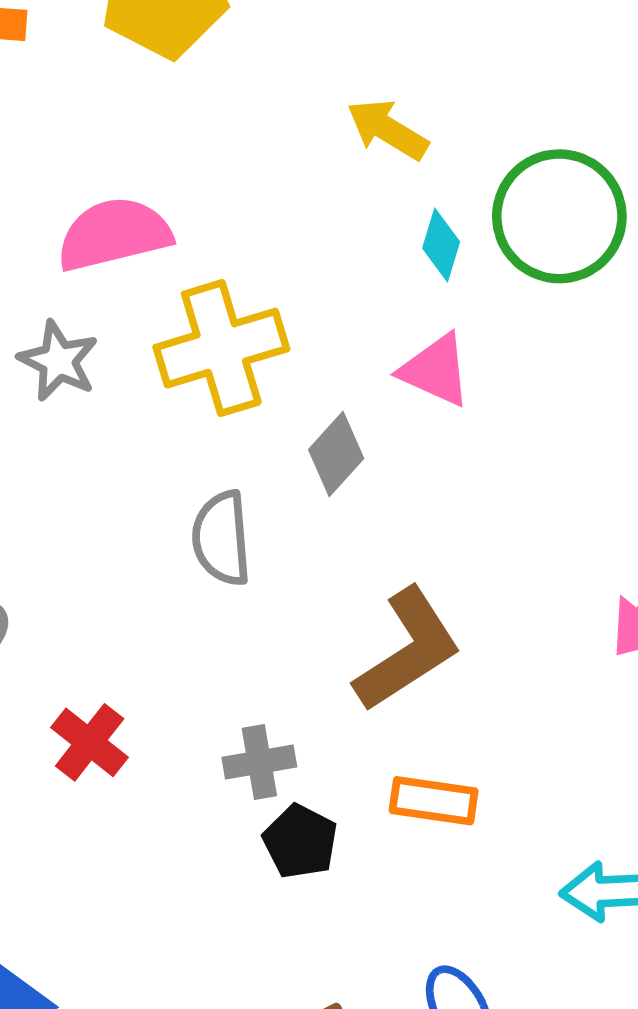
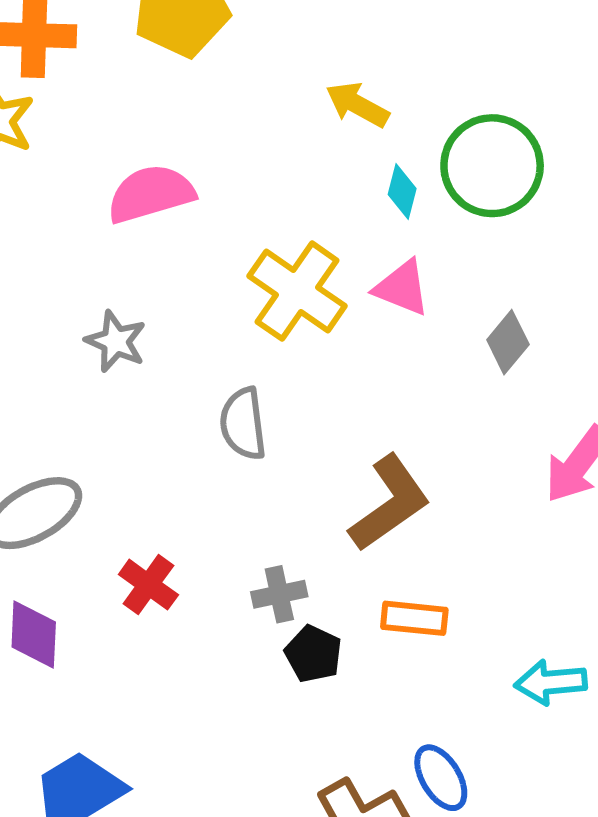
yellow cross: (221, 348) -> (297, 291), moved, turned -36
gray star: (58, 361) -> (116, 341), moved
gray diamond: (336, 454) -> (508, 342), moved

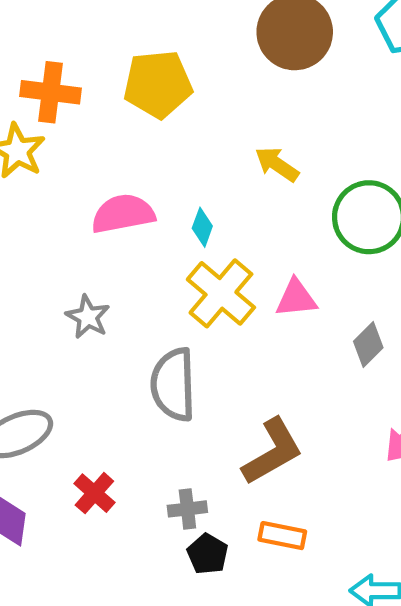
cyan diamond: (402, 192) -> (202, 227), moved
pink triangle: (402, 288) -> (296, 298), turned -33
gray semicircle: (243, 424) -> (173, 385), size x1.4

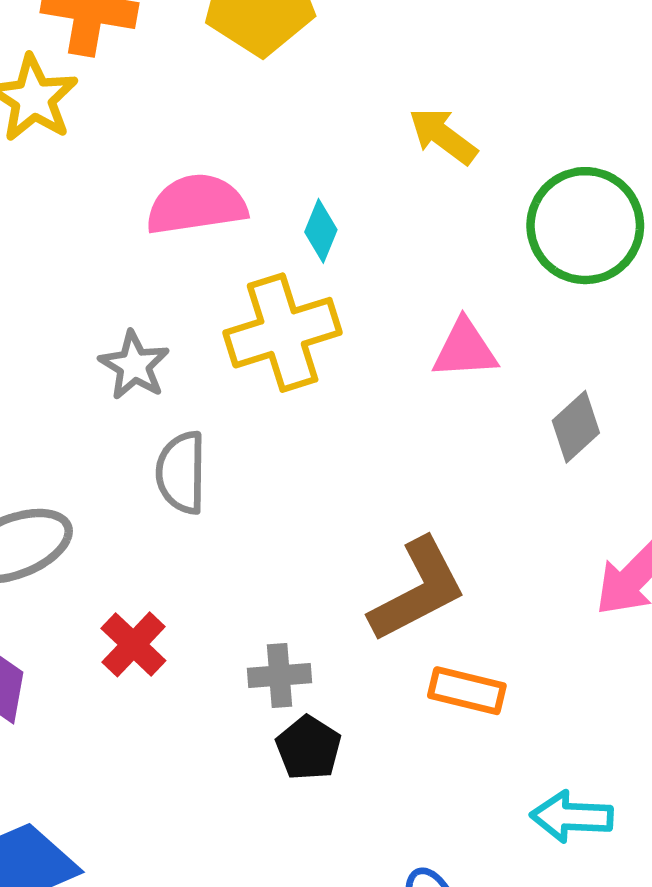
yellow cross: (221, 293) -> (283, 333), moved, turned 30
gray semicircle: (173, 385) -> (181, 473), moved, size x0.7
orange rectangle: (282, 536) -> (467, 691), moved

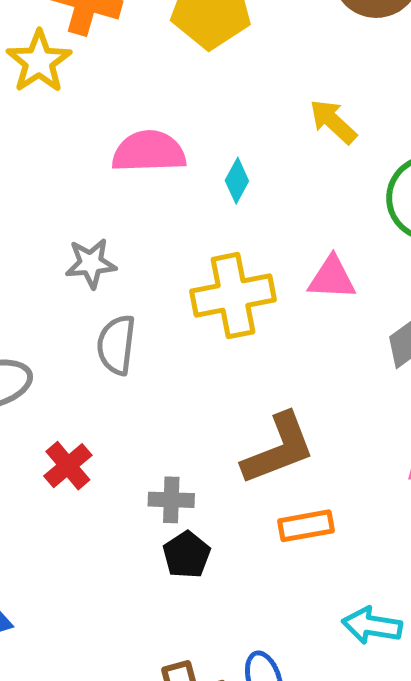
yellow cross: (283, 333) -> (233, 296), moved
gray star: (134, 365) -> (91, 263), turned 30
orange rectangle: (467, 691) -> (306, 526), turned -30

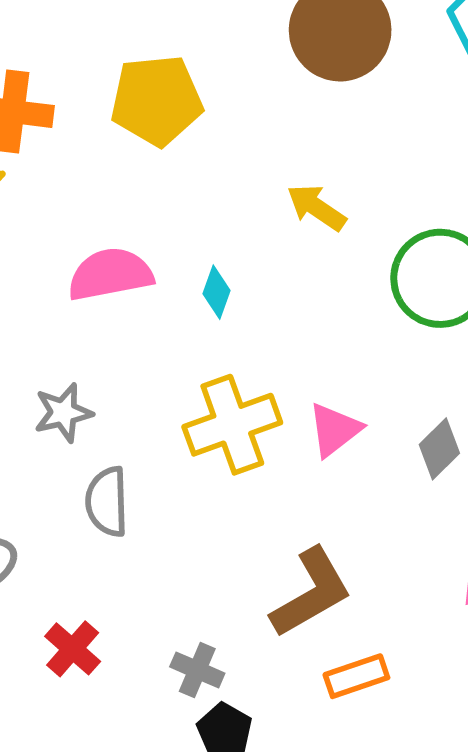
pink triangle: (332, 278) -> (335, 430), moved, turned -32
gray cross: (171, 500) -> (197, 670), turned 30

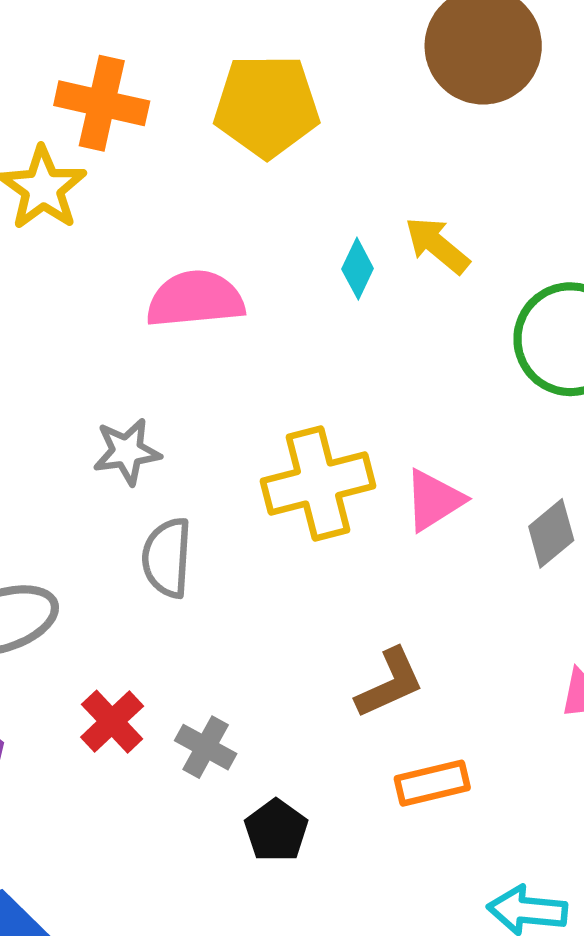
cyan diamond: (217, 292) -> (358, 269), moved
brown L-shape: (311, 593) -> (390, 683), size x0.7
gray cross: (197, 670) -> (206, 747), moved

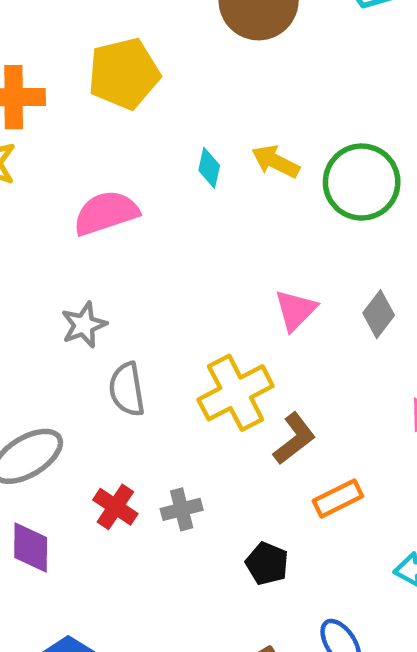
yellow arrow: (437, 245) -> (276, 162), moved
yellow cross: (318, 483) -> (236, 393), moved
gray cross: (206, 747) -> (182, 509), turned -30
black pentagon: (276, 831) -> (267, 563), moved

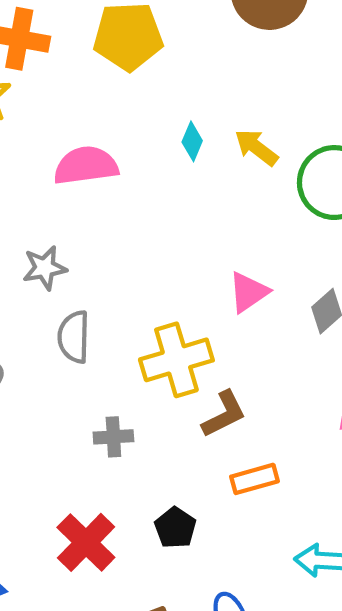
red cross: (115, 507) -> (86, 542), moved, size x1.4
gray cross: (182, 509) -> (113, 437), moved

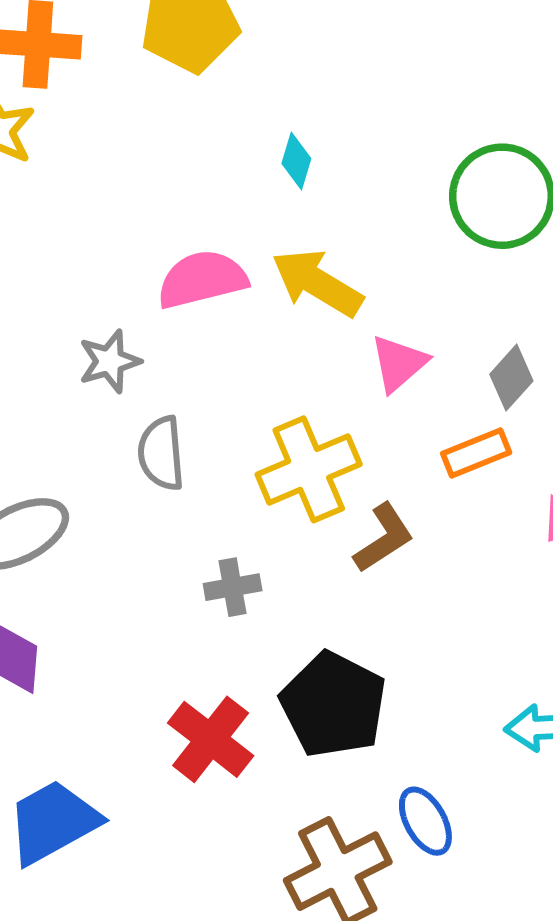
yellow arrow: (256, 147) -> (317, 283), moved, size x1.4
pink semicircle: (86, 166) -> (202, 279), moved
orange rectangle: (254, 479) -> (476, 453), moved
black pentagon: (175, 528) -> (334, 705), size x1.8

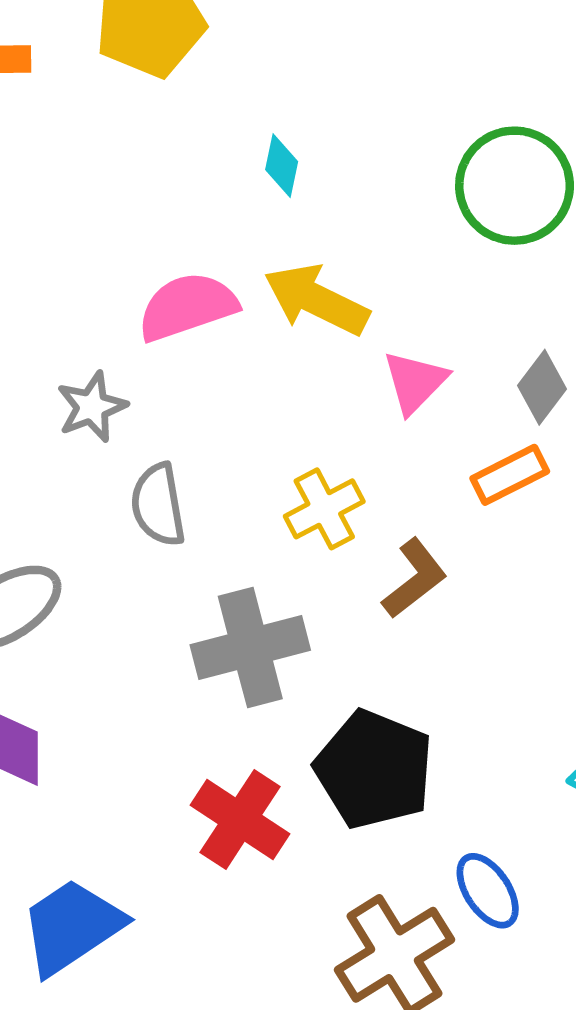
yellow cross: (309, 469) -> (324, 509), size x0.7
gray cross: (233, 587) -> (250, 648), size x1.8

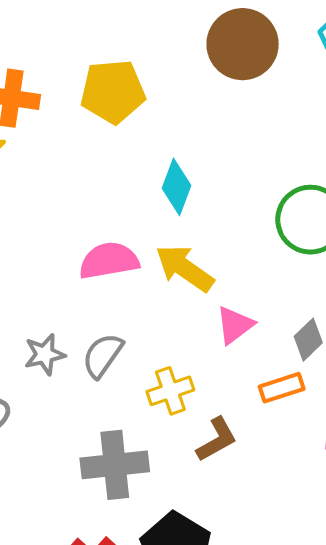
cyan diamond: (282, 166) -> (176, 187), size x1.5
gray star: (92, 407) -> (45, 354), moved
gray semicircle: (158, 505) -> (103, 355), moved, turned 36

